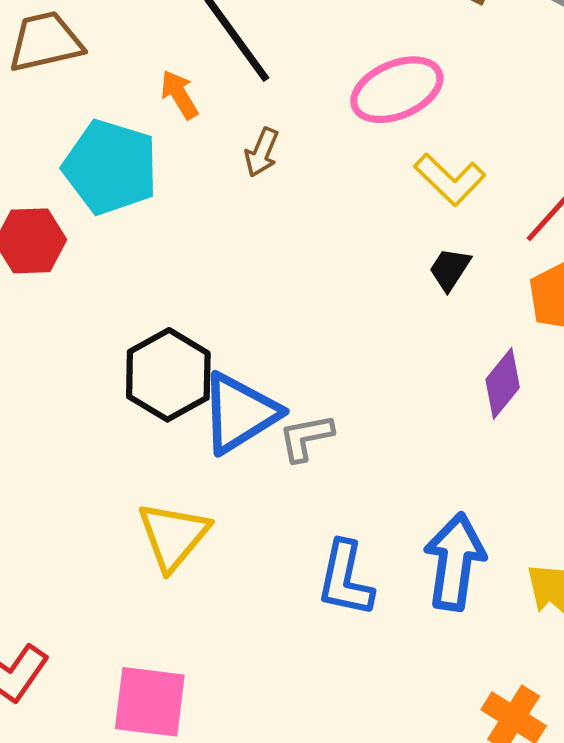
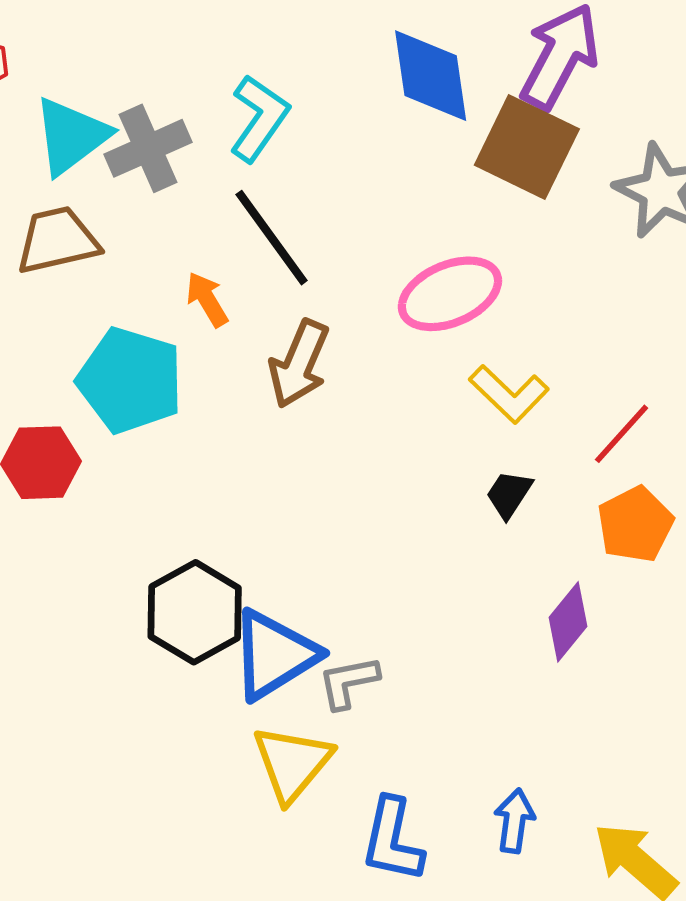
brown arrow: (262, 152) -> (299, 364), size x1.6
yellow triangle: (173, 536) -> (292, 763), moved
blue arrow: (455, 562) -> (514, 821), size x0.6

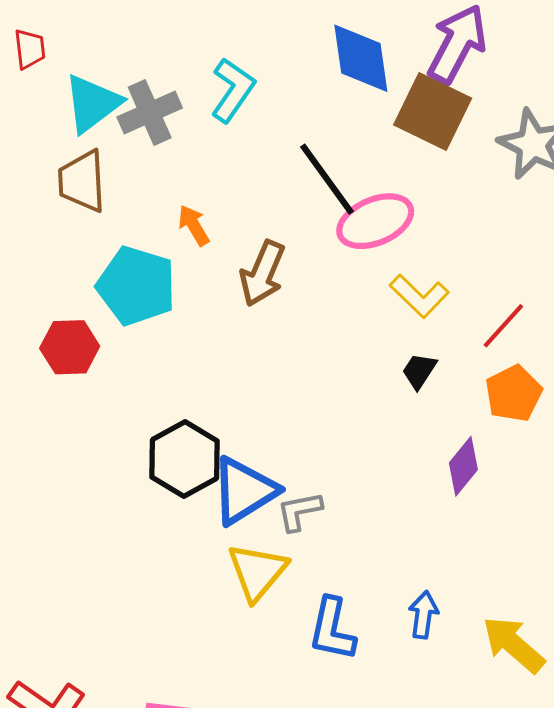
black line: (272, 238) -> (327, 179), moved
brown trapezoid: (57, 240) -> (82, 181), turned -80

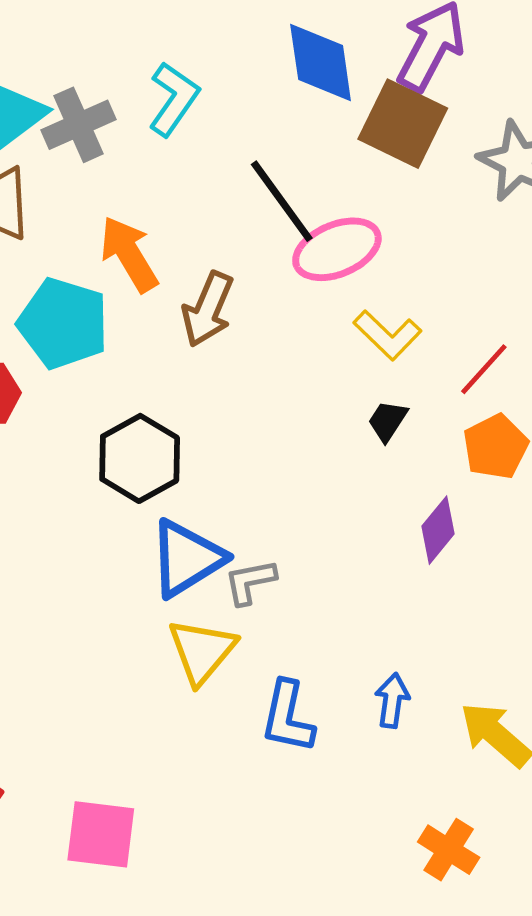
orange arrow: (194, 225) -> (129, 254), size x1.6
black hexagon: (185, 459) -> (140, 458), moved

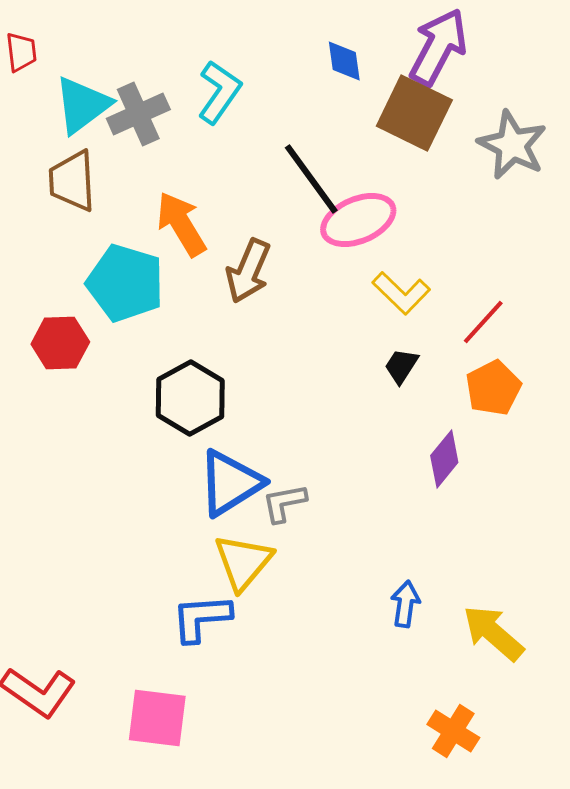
blue diamond: (321, 63) -> (344, 61), size x0.6
blue L-shape: (288, 717) -> (201, 618), moved, turned 74

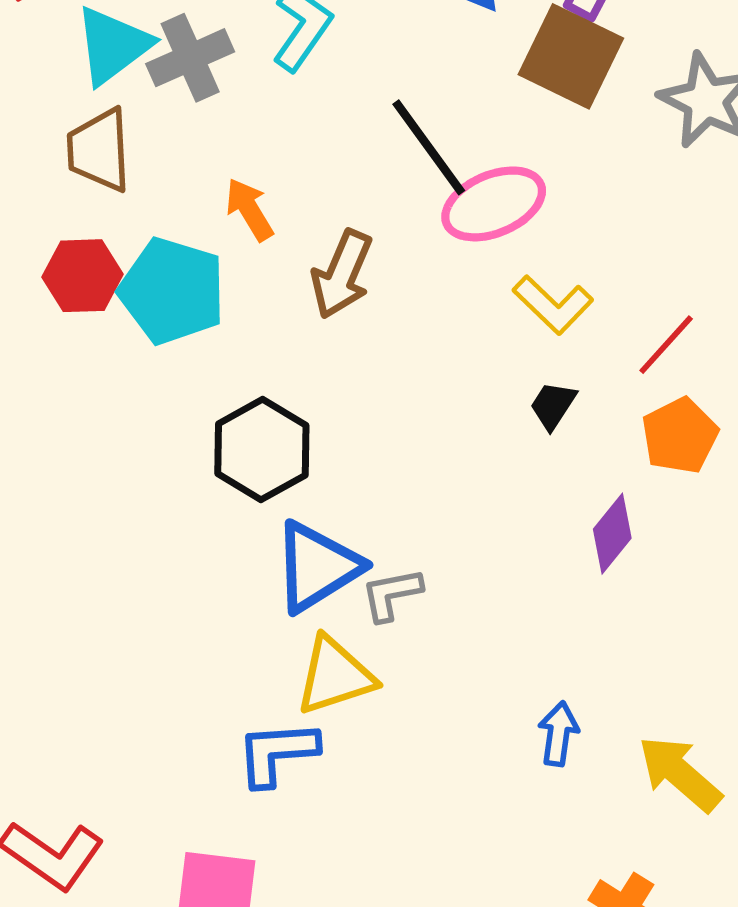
orange arrow: (181, 224) -> (249, 209), size x0.7
red hexagon: (60, 343) -> (83, 276), moved
yellow triangle: (243, 562) -> (335, 676), turned 32

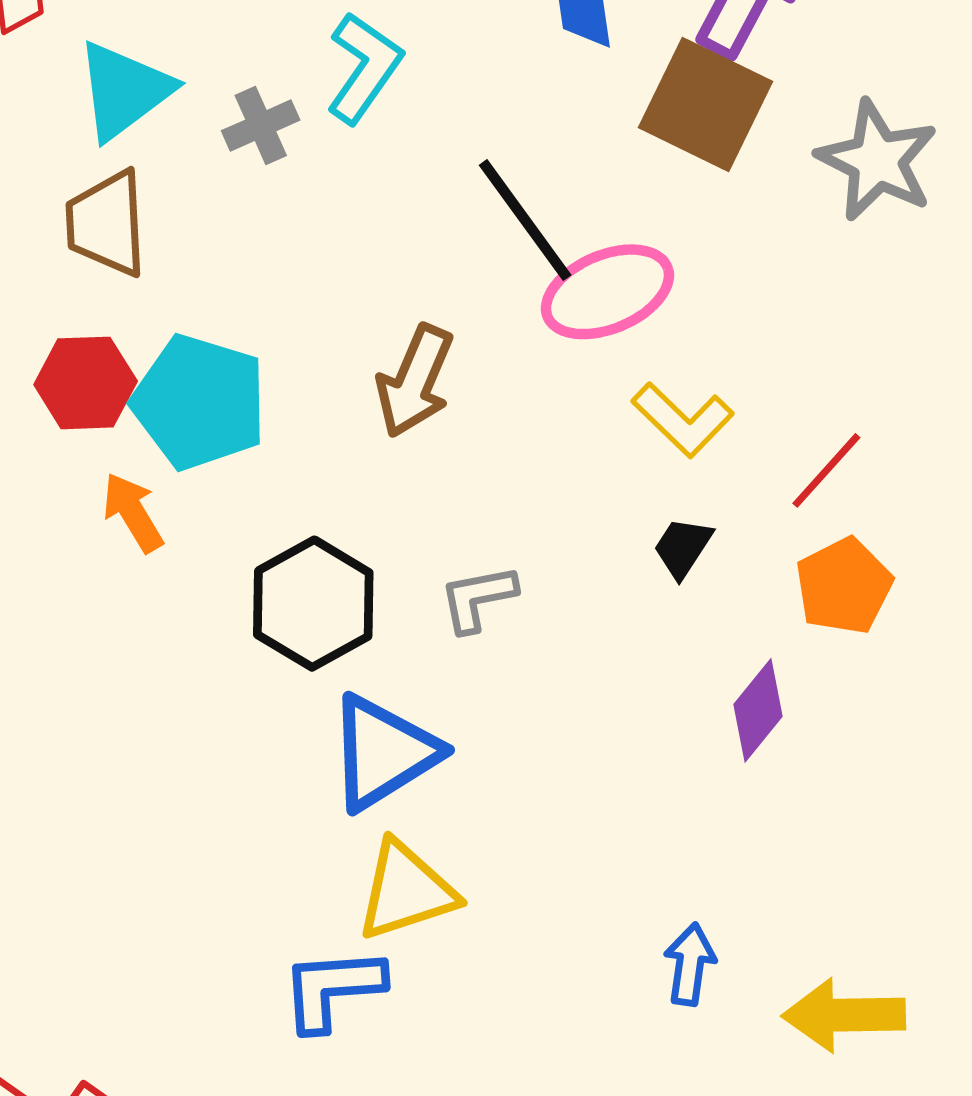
gray cross: (190, 58) -> (261, 125), moved, size x0.7
orange arrow: (249, 209) -> (133, 512), moved
gray L-shape: (392, 594) -> (478, 598), moved
yellow arrow: (680, 774) -> (844, 1015), turned -42

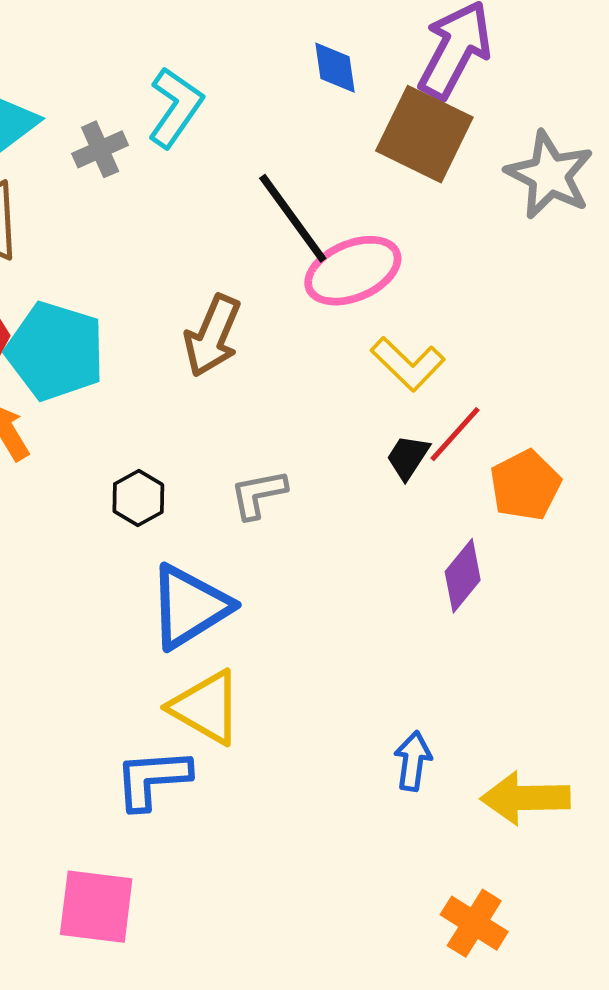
red line: (826, 470) -> (455, 434), moved
black hexagon: (313, 604) -> (138, 498), size x0.6
yellow triangle: (406, 891) -> (206, 707), turned 48

